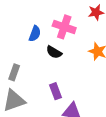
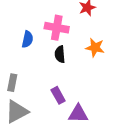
black semicircle: (54, 52) -> (60, 54), moved, turned 63

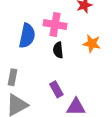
blue semicircle: (27, 39) -> (27, 36), size x1.5

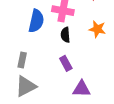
purple rectangle: (56, 89) -> (66, 63), moved

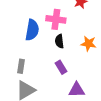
orange star: (97, 29) -> (88, 44), moved

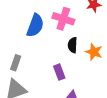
black semicircle: (59, 41) -> (73, 45), moved

